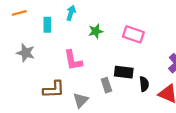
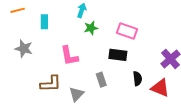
cyan arrow: (71, 13) -> (82, 10), moved
black rectangle: (124, 72) -> (118, 55), moved

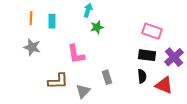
orange line: (18, 10) -> (31, 18), moved, turned -72
pink rectangle: (127, 31) -> (152, 31), moved
black rectangle: (118, 55) -> (147, 55), moved

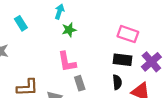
cyan rectangle: (52, 21) -> (21, 23), turned -32
pink L-shape: (76, 54) -> (67, 62), moved

